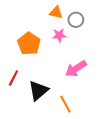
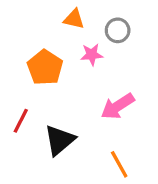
orange triangle: (56, 12) -> (74, 19), moved
orange line: (65, 104) -> (119, 164), moved

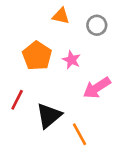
pink star: (92, 55) -> (72, 60), moved, turned 30
orange line: (119, 164) -> (80, 134), moved

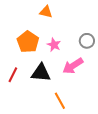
gray circle: (97, 25) -> (87, 41), moved
black triangle: (49, 116) -> (41, 73), moved, turned 45

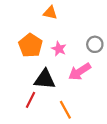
red line: (13, 75) -> (30, 100), moved

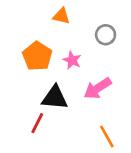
gray circle: (95, 44) -> (106, 35), moved
orange line: (65, 110) -> (107, 137), moved

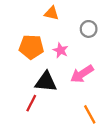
orange pentagon: (37, 56) -> (31, 47), turned -30

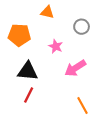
orange pentagon: (31, 47) -> (19, 35), moved
black triangle: (46, 82) -> (28, 71), moved

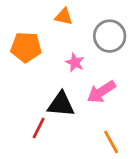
gray circle: (82, 27) -> (110, 36), size x1.5
black triangle: (28, 71) -> (61, 104), moved

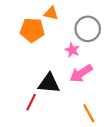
orange pentagon: (26, 47) -> (32, 30), moved
pink star: (75, 63) -> (72, 50), moved

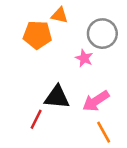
pink arrow: (81, 73) -> (96, 101), moved

